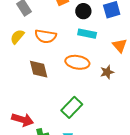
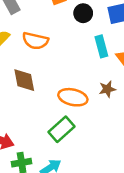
cyan rectangle: (87, 34) -> (101, 46), moved, turned 60
orange ellipse: (77, 62) -> (73, 97), moved

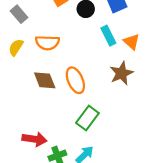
brown star: (107, 89) -> (121, 73), size x1.5
orange ellipse: (73, 97) -> (75, 80), moved, turned 65

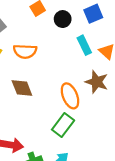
brown star: (121, 73) -> (97, 82), turned -30
orange ellipse: (75, 80) -> (70, 96), moved

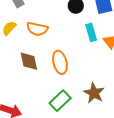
brown star: (97, 82) -> (94, 93), moved
orange ellipse: (70, 96) -> (60, 62), moved

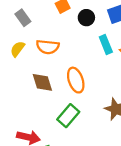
green rectangle: (60, 101) -> (68, 116), moved

